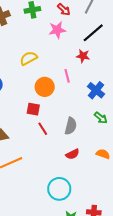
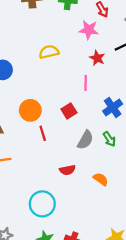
red star: (83, 56) -> (97, 58), moved
orange circle: (45, 87) -> (30, 110), moved
red square: (33, 109) -> (69, 111), moved, turned 32
gray semicircle: (71, 126) -> (85, 140), moved

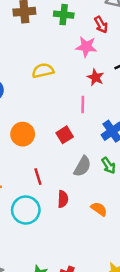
red line: (43, 133) -> (38, 177), moved
red semicircle: (67, 170) -> (63, 199), turned -77
cyan circle: (42, 204) -> (26, 210), moved

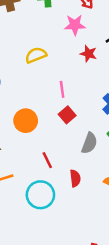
pink line: (83, 105) -> (62, 89), moved

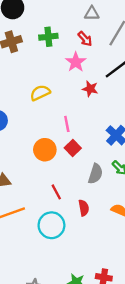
pink star: (75, 25) -> (76, 62), turned -30
orange circle: (26, 121) -> (45, 150), moved

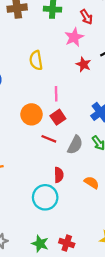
yellow semicircle: (40, 93) -> (36, 60), turned -84
red line: (56, 192) -> (49, 139), moved, turned -48
cyan circle: (51, 225) -> (45, 197), moved

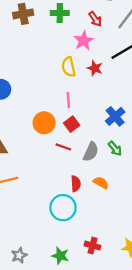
yellow semicircle: (36, 60) -> (69, 67), moved
orange semicircle: (92, 183) -> (101, 183), moved
red cross: (67, 243) -> (92, 246), moved

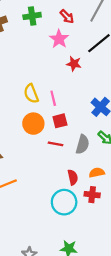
yellow semicircle: (69, 67) -> (31, 94), moved
red square: (72, 124) -> (60, 121), turned 32
orange semicircle: (101, 183) -> (97, 173), turned -32
red cross: (92, 246) -> (92, 195), moved

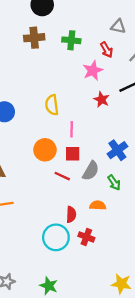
yellow semicircle: (31, 94) -> (52, 105), moved
gray semicircle: (82, 144) -> (91, 171), moved
orange semicircle: (97, 173) -> (98, 205), moved

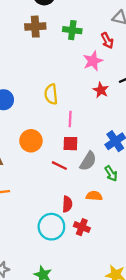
orange circle: (45, 150) -> (31, 141), moved

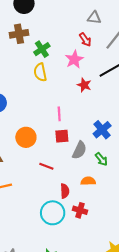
green cross: (72, 30) -> (42, 49), moved, turned -35
yellow semicircle: (51, 94) -> (40, 72), moved
red line: (59, 166) -> (46, 166), moved

